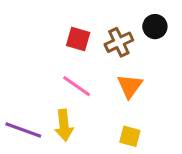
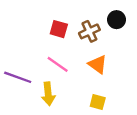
orange triangle: (130, 86) -> (98, 64), turned -30
purple line: (23, 130) -> (18, 77), moved

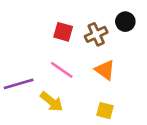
purple line: (18, 77) -> (19, 84), turned -36
yellow arrow: (48, 94) -> (52, 102), turned -45

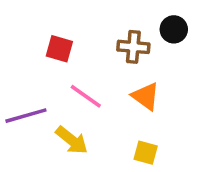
red square: (63, 32) -> (59, 49), moved
brown cross: (96, 34) -> (133, 47), turned 30

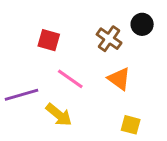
brown cross: (133, 47) -> (109, 39), turned 30
yellow square: (146, 153) -> (131, 125), moved

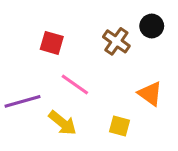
orange triangle: (119, 79) -> (150, 94), moved
yellow square: (131, 125) -> (119, 126), moved

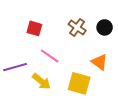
black circle: (152, 26) -> (105, 27), moved
yellow square: (119, 126) -> (79, 83), size x1.6

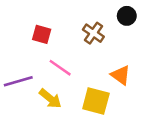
black circle: (105, 27) -> (127, 16), moved

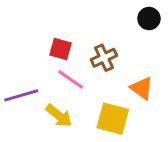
brown cross: (93, 33) -> (104, 58), moved, turned 30
red square: (42, 34) -> (60, 49), moved

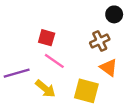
brown cross: (104, 58) -> (100, 41), moved

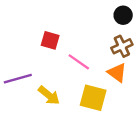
brown cross: (100, 41) -> (122, 46), moved
pink line: (54, 61) -> (79, 62), moved

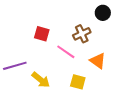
brown cross: (122, 46) -> (82, 34), moved
yellow square: (93, 98) -> (78, 82), size x0.7

